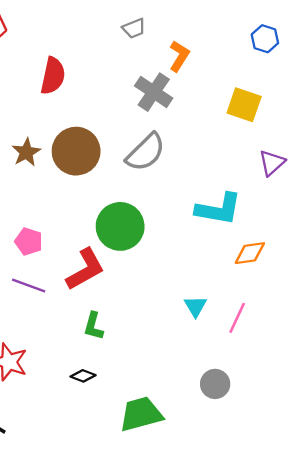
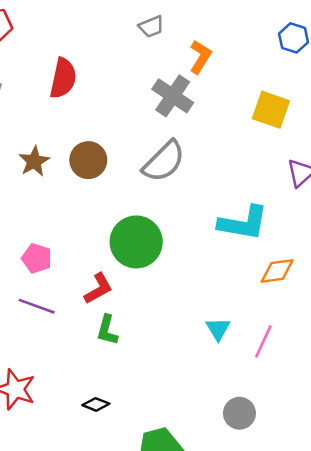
brown circle: (76, 151) -> (88, 160), size x0.7
red L-shape: (85, 269) -> (98, 289), size x0.7
green L-shape: (93, 326) -> (107, 330), moved

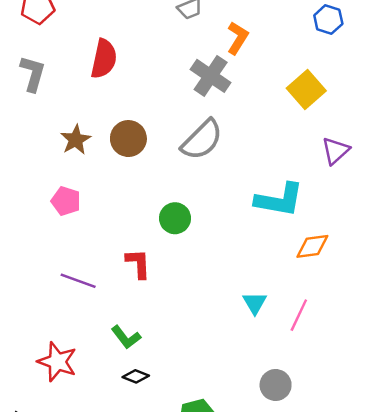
yellow square: (271, 110) -> (306, 89), turned 30
green circle: (136, 242) -> (175, 218), size x0.6
pink pentagon: (37, 258) -> (66, 201), moved
red L-shape: (98, 289) -> (138, 264), turned -64
green L-shape: (107, 330) -> (126, 337), moved, turned -52

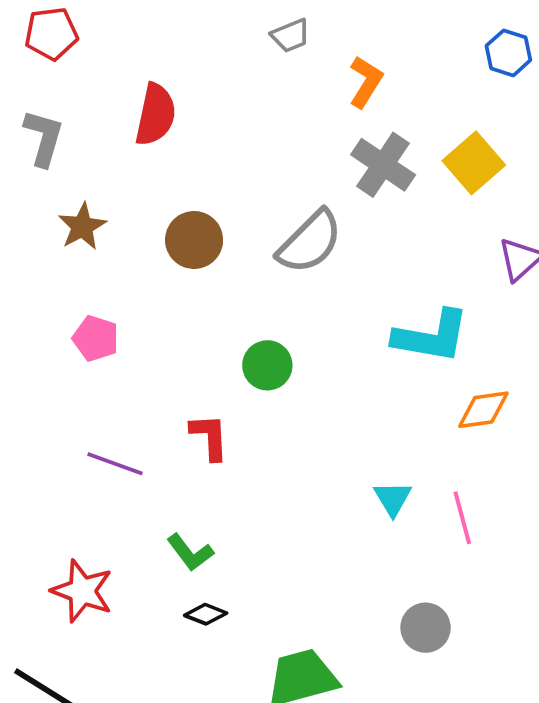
gray cross: (211, 76) -> (383, 165), moved
brown star: (76, 140) -> (82, 226), moved
pink line: (299, 315) -> (462, 518), turned -40

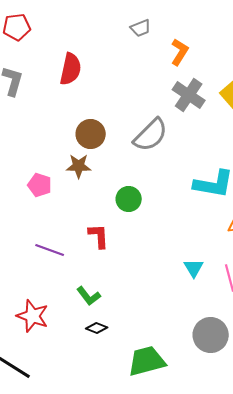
brown star: (82, 226) -> (79, 166), moved, turned 30
gray circle: (426, 628) -> (211, 335), size x1.4

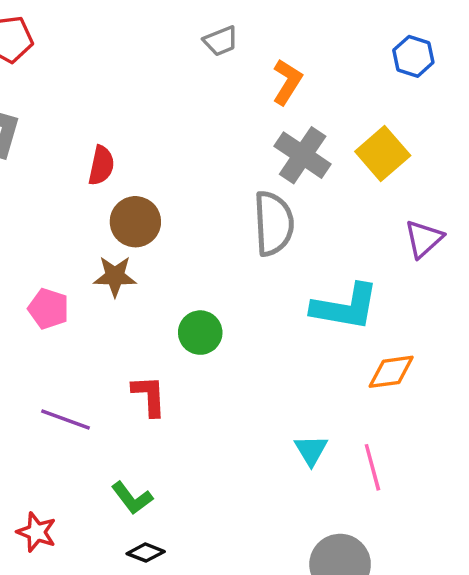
red semicircle: (71, 69) -> (101, 165), moved, size x0.7
gray semicircle: (151, 135) -> (274, 223), moved, turned -48
red star: (33, 316) -> (36, 532), size x0.7

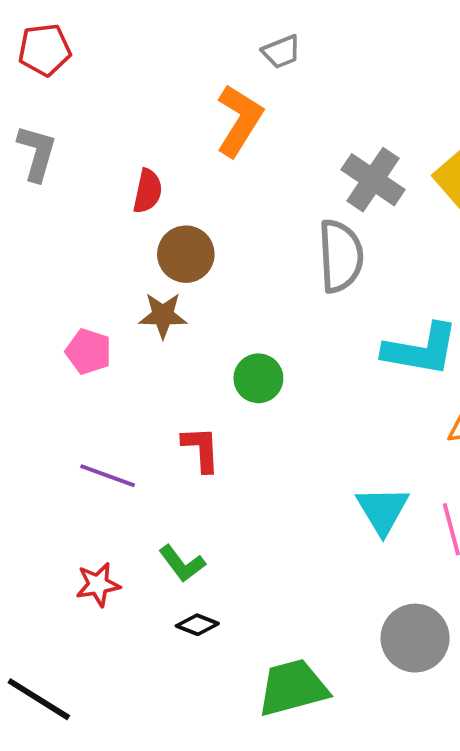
orange L-shape: (287, 82) -> (239, 120), moved, size x1.4
cyan triangle: (311, 450) -> (383, 510), size x1.4
red star: (36, 532) -> (98, 585), moved, turned -30

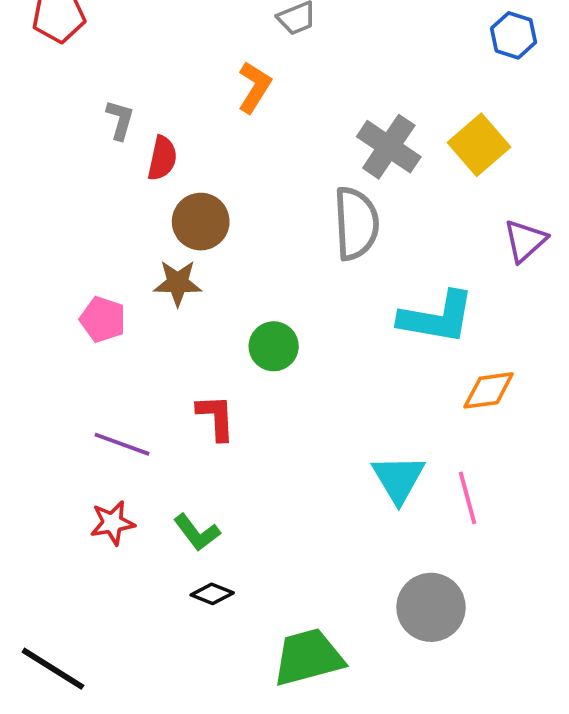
orange L-shape: (239, 120) -> (254, 87), size x0.7
gray L-shape: (37, 153) -> (120, 120), moved, size x0.7
red star: (98, 585) -> (112, 523), moved

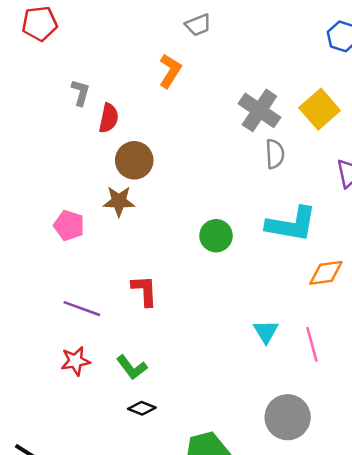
gray semicircle: (356, 223) -> (275, 154), moved, size x0.6
green circle: (274, 346) -> (216, 236), moved
cyan triangle: (398, 479) -> (266, 332), size x0.7

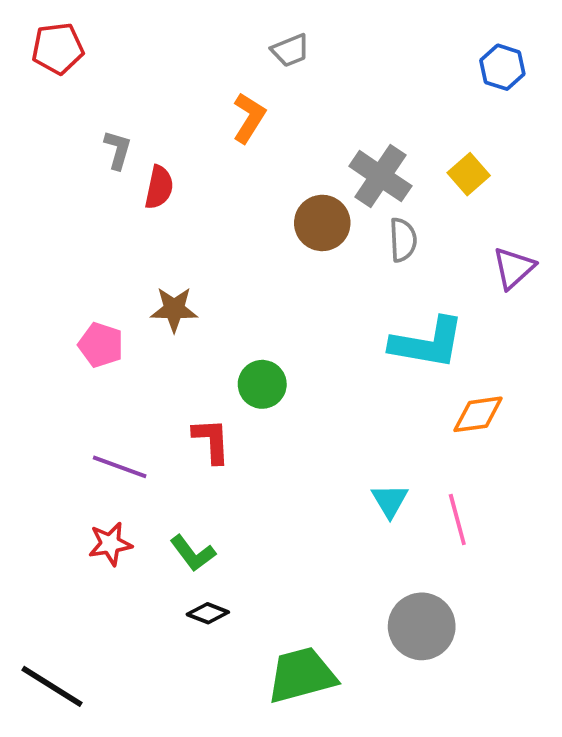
yellow square: (320, 109) -> (469, 174), size x0.7
brown circle: (134, 160) -> (322, 223), moved
green circle: (216, 236) -> (262, 384), moved

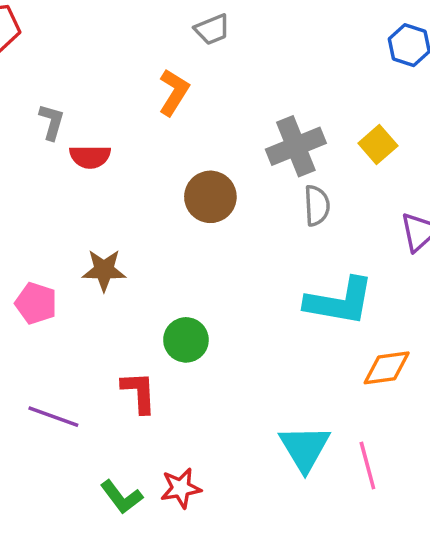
gray cross: (380, 176) -> (296, 146), turned 34
red semicircle: (159, 187) -> (90, 157), turned 78
brown circle: (322, 223) -> (210, 197), moved
cyan triangle: (390, 501) -> (305, 448), size x1.5
red star: (110, 544) -> (181, 488), moved

